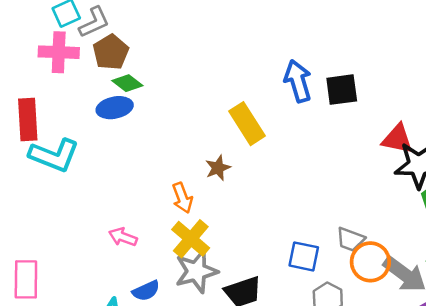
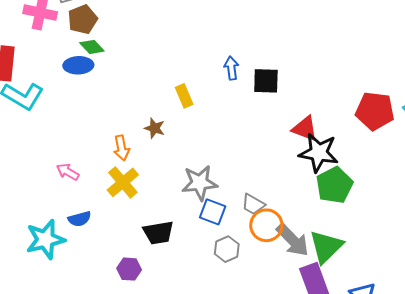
blue arrow: (298, 81) -> (231, 68), size x0.7
yellow rectangle: (247, 124) -> (184, 96), size x0.7
brown star: (218, 168) -> (154, 128), turned 30
gray star: (196, 271) -> (200, 183), moved

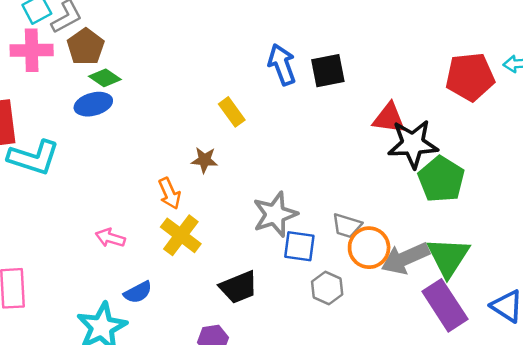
blue arrow: (231, 68) -> (282, 65), size x1.4
gray arrow: (293, 240) -> (405, 258), turned 123

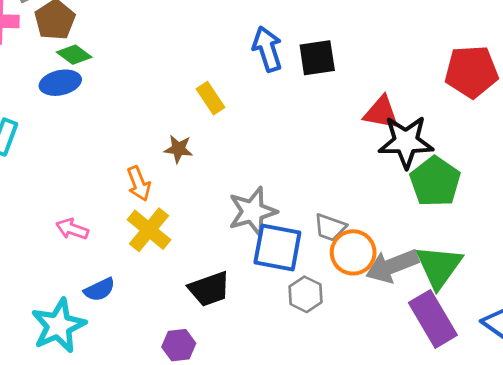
blue square: (299, 246) -> (277, 247), size x1.4

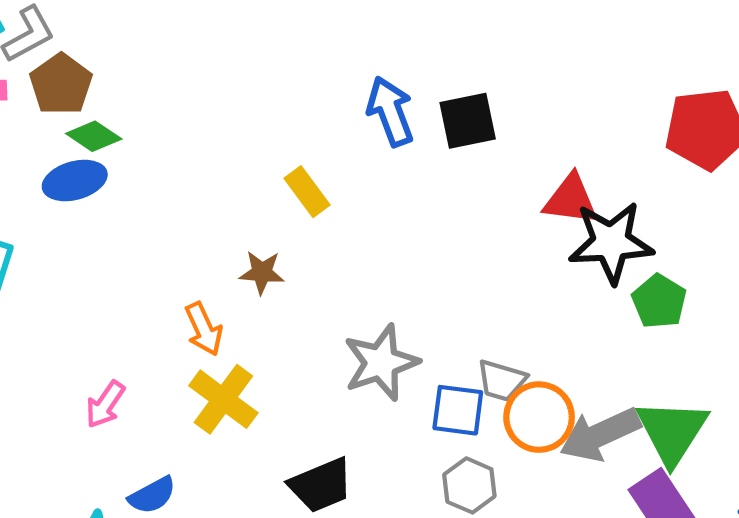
green pentagon: (435, 182) -> (659, 301), size x0.7
pink arrow: (72, 229) -> (105, 404), turned -72
blue square: (277, 247) -> (458, 410), moved, size x0.7

